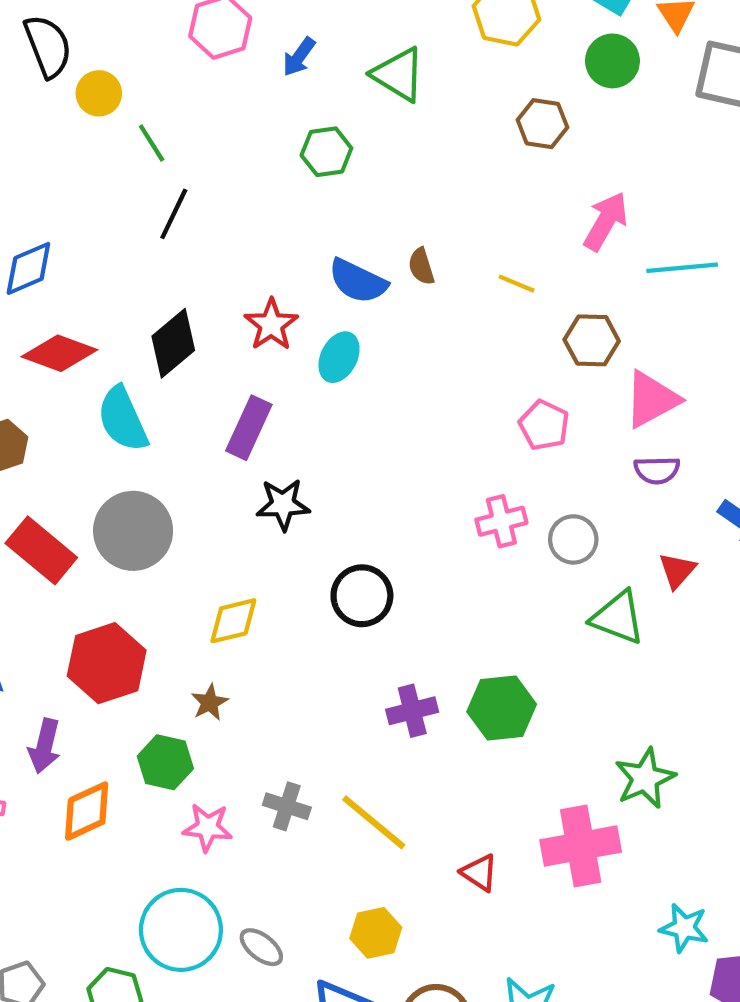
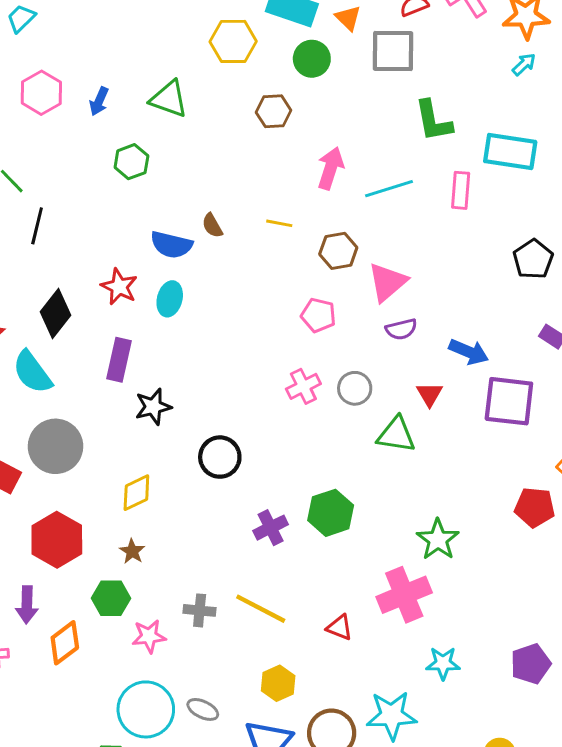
cyan star: (684, 928) -> (443, 663), moved

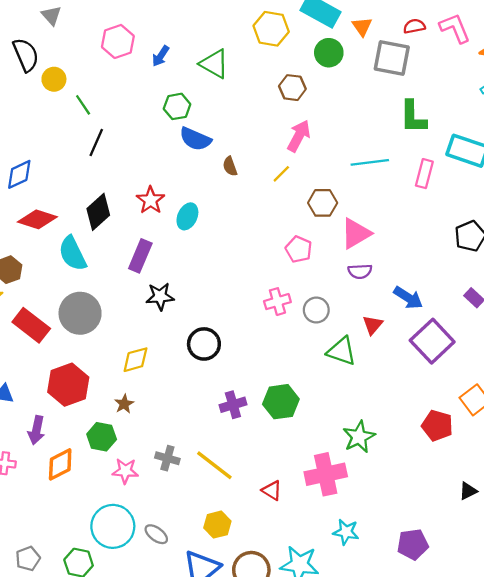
pink arrow: (330, 168) -> (299, 136), moved
yellow line: (279, 223) -> (281, 174), turned -66
blue semicircle: (171, 245) -> (195, 139), moved
purple square: (509, 401) -> (432, 341), turned 30

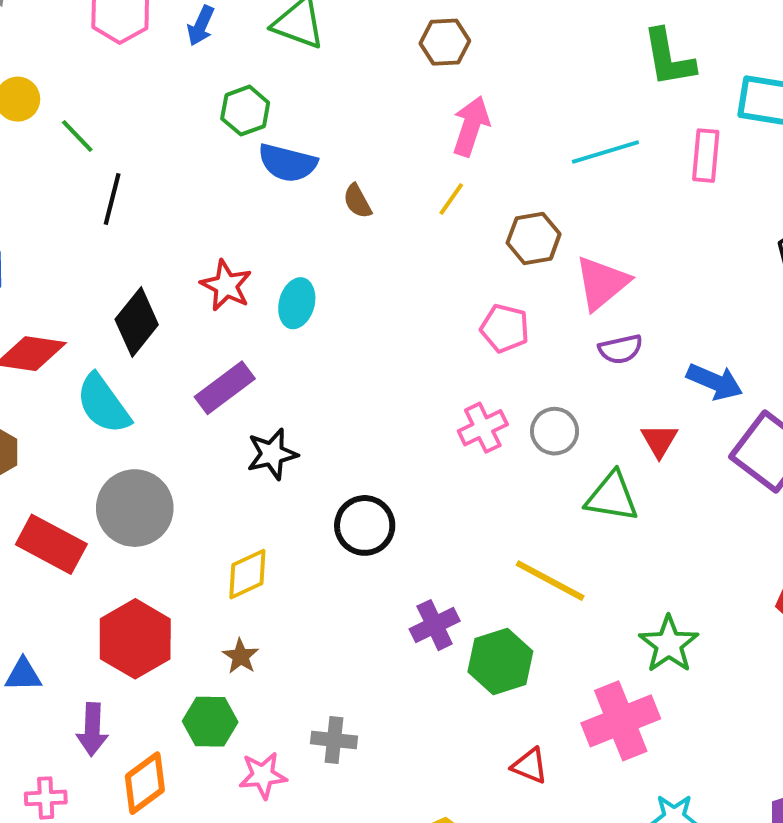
purple rectangle: (140, 256) -> (225, 388), turned 40
green hexagon: (281, 402) -> (500, 661), moved
yellow line: (214, 465) -> (550, 581), moved

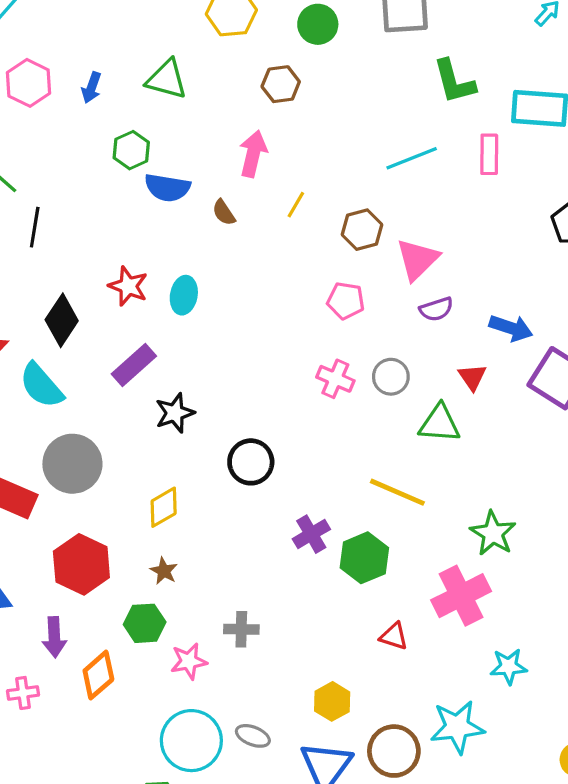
pink arrow: (471, 126) -> (253, 154), moved
pink cross: (483, 428) -> (335, 379), turned -36

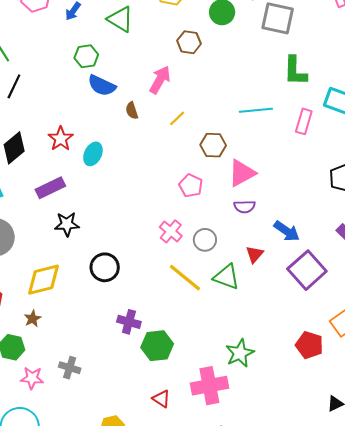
yellow line: (397, 492) -> (185, 278), moved
yellow diamond: (164, 507) -> (44, 280), size x1.4
purple cross: (311, 534) -> (129, 322), turned 30

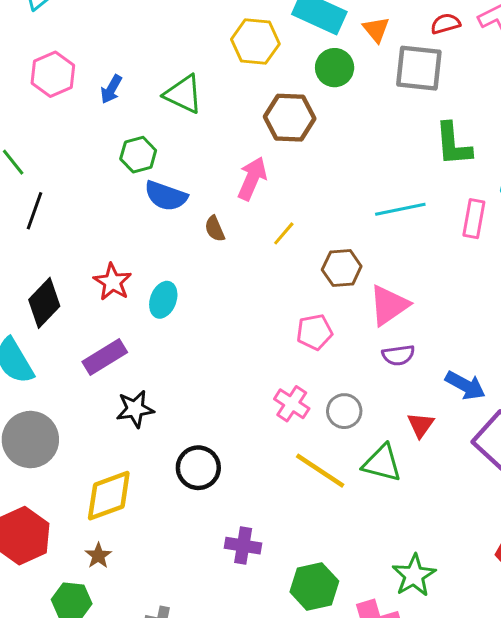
brown hexagon: (189, 42) -> (290, 118), size x1.4
pink pentagon: (191, 186) -> (315, 332), turned -30
green hexagon: (157, 346) -> (314, 586), moved

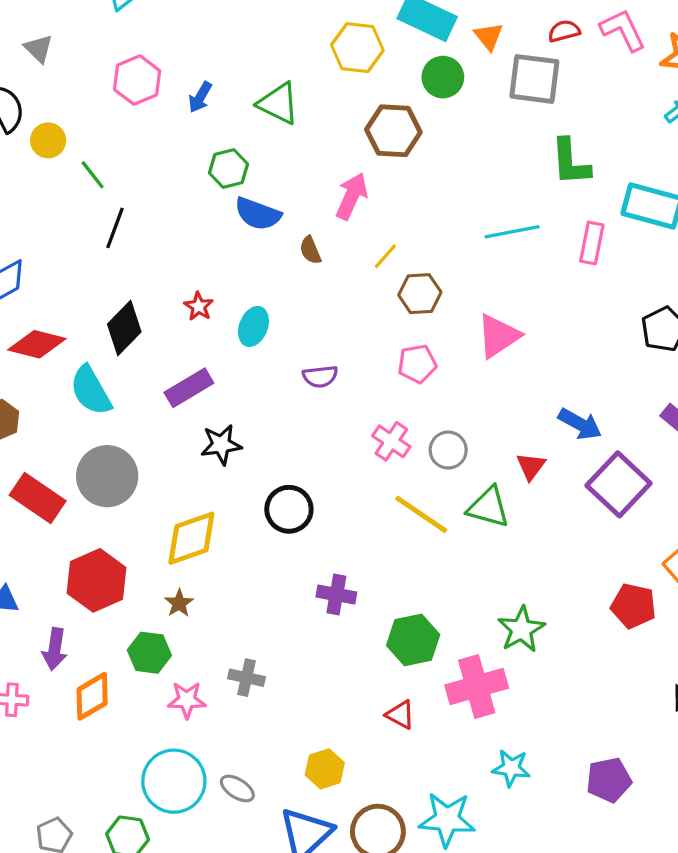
brown hexagon: (342, 268) -> (420, 294), moved
red star: (113, 282) -> (199, 306), size x0.7
purple semicircle: (398, 355) -> (320, 376), moved

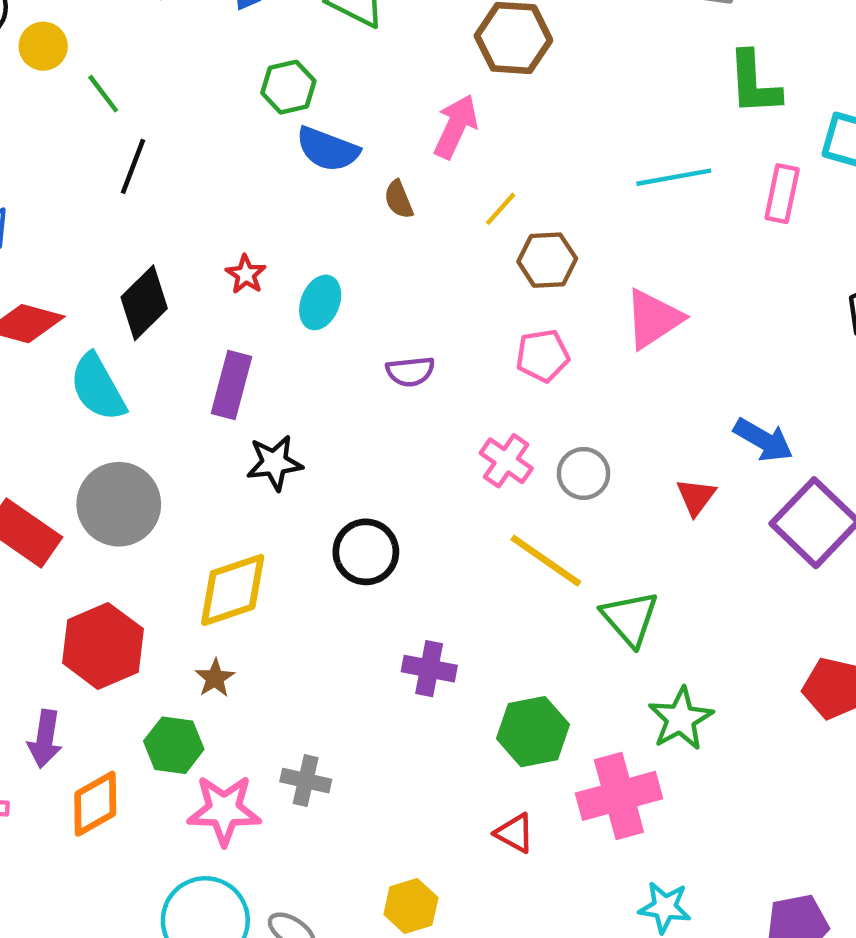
purple rectangle: (189, 388) -> (231, 385), turned -45
green triangle: (488, 507) -> (630, 618), moved, turned 33
pink star: (187, 700) -> (224, 810), size x1.4

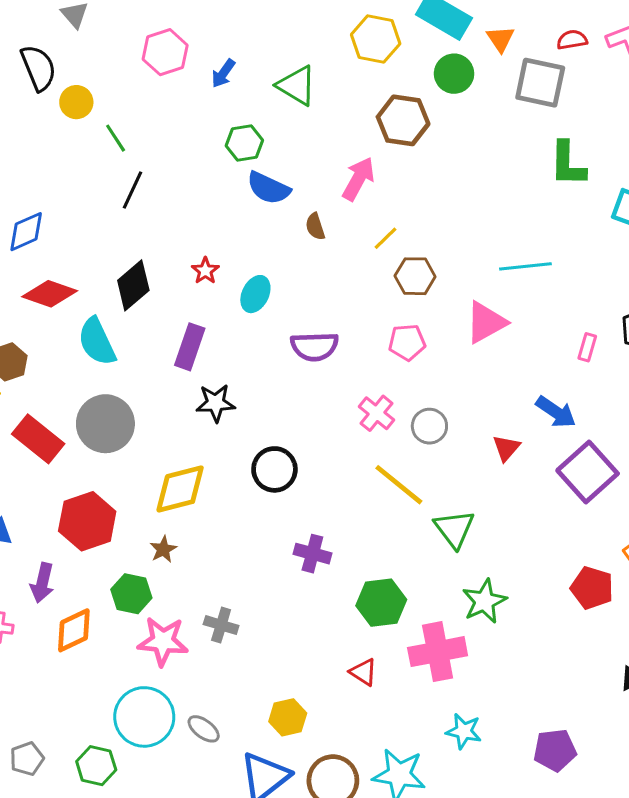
cyan line: (674, 177) -> (525, 266), moved
pink rectangle: (782, 194) -> (587, 347), moved, size x0.7
purple semicircle: (410, 371) -> (314, 346), size x1.4

